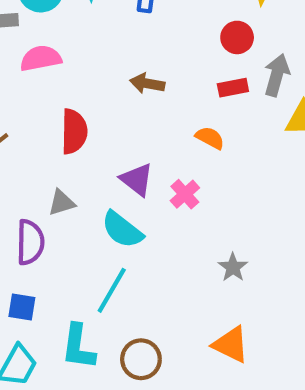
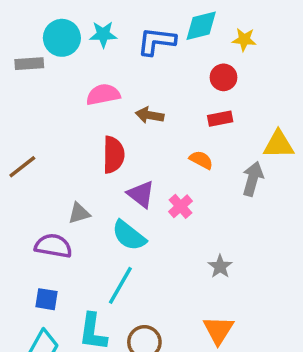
pink semicircle: (41, 58) -> (103, 95), moved
gray arrow: (277, 75) -> (253, 179), moved
red semicircle: (74, 132) -> (113, 155), moved
purple semicircle: (30, 242) -> (53, 246), turned -81
orange triangle: (231, 345) -> (218, 330), turned 36

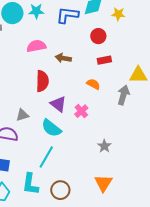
red circle: (224, 77) -> (98, 36), moved

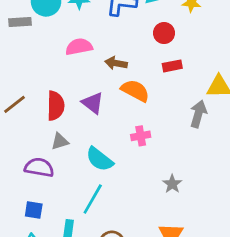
red semicircle: (42, 81) -> (56, 106), moved
orange semicircle: (93, 84) -> (135, 91), moved, size x1.5
purple triangle: (58, 104) -> (93, 103), moved
pink cross: (81, 111) -> (141, 136), turned 32

